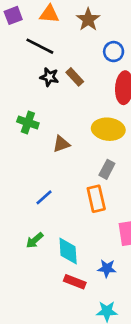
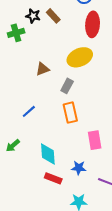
green cross: (28, 122) -> (16, 33), moved, turned -35
yellow ellipse: (108, 129) -> (80, 57), turned -30
gray rectangle: (107, 169) -> (67, 86), moved
green arrow: (35, 240) -> (13, 145), moved

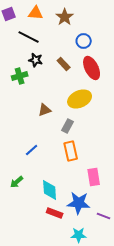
brown rectangle: (53, 16) -> (64, 64), moved
red ellipse: (93, 24) -> (92, 68), turned -30
blue star: (79, 168) -> (79, 203), size x1.6

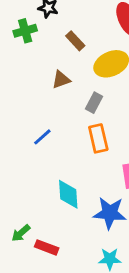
brown rectangle: (64, 64) -> (75, 41), moved
green arrow: (17, 182) -> (21, 233), moved
red rectangle: (55, 213) -> (47, 247), moved

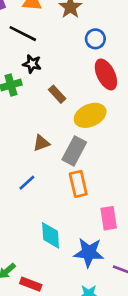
brown triangle: (61, 80) -> (41, 143), moved
gray rectangle: (94, 103) -> (74, 151), size x1.5

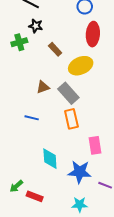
red ellipse: (106, 74) -> (93, 34), turned 30
gray rectangle: (74, 151) -> (68, 93), turned -70
blue line: (27, 183) -> (32, 118), turned 56

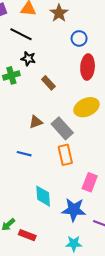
yellow ellipse: (81, 66) -> (86, 107), moved
pink rectangle: (95, 145) -> (90, 182), turned 30

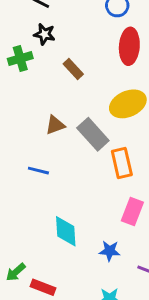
orange rectangle: (65, 155) -> (122, 163), moved
blue star: (74, 210) -> (110, 251), size x0.6

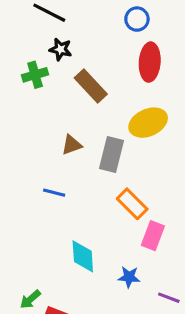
brown rectangle: (73, 69) -> (91, 86), size x1.5
gray rectangle: (93, 134) -> (111, 154), turned 56
orange rectangle: (122, 163) -> (132, 204), moved, turned -32

